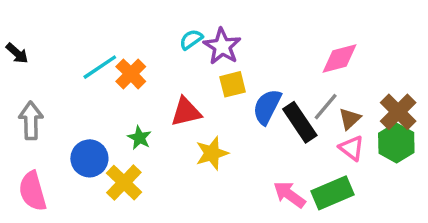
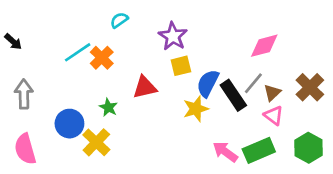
cyan semicircle: (191, 39) -> (119, 20), moved
green hexagon: (396, 143) -> (309, 148), moved
yellow star: (212, 153) -> (196, 109), moved

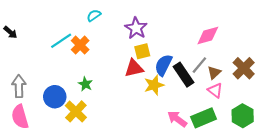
red triangle: (145, 87) -> (134, 68), moved
gray arrow: (24, 94) -> (19, 86), moved

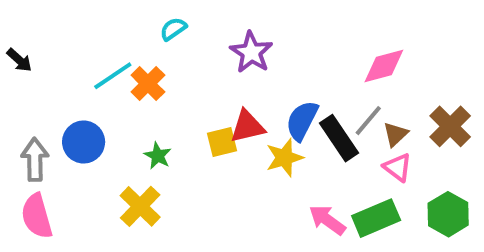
yellow square: (142, 51) -> (222, 142), moved
blue circle: (55, 97) -> (84, 142), moved

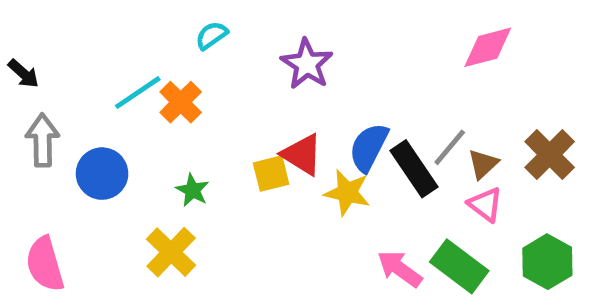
pink diamond: (384, 66) -> (488, 47), moved
red triangle: (247, 126) -> (302, 155), turned 45
yellow star: (284, 158) -> (347, 193), turned 30
gray arrow: (35, 160) -> (42, 140), moved
green rectangle: (376, 218) -> (459, 266), turned 60

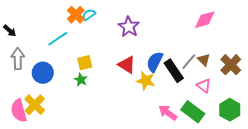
orange cross: (181, 102) -> (76, 15), moved
brown triangle: (483, 164) -> (204, 60), moved, turned -32
yellow square: (271, 174) -> (85, 63), moved
yellow cross: (171, 252) -> (35, 105), moved

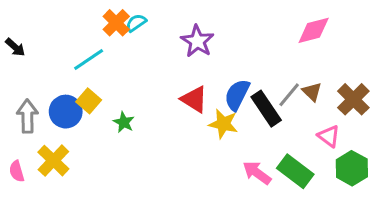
gray arrow: (18, 59) -> (27, 116), moved
yellow square: (85, 63) -> (89, 101), moved, turned -35
pink triangle: (204, 86) -> (329, 136), moved
pink semicircle: (19, 111) -> (17, 171), moved, size x0.6

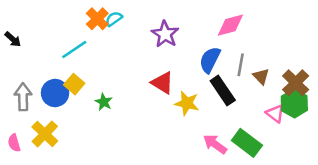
pink diamond: (314, 30) -> (230, 25), moved
blue semicircle: (237, 95) -> (210, 60), moved
gray line: (289, 95) -> (241, 65), moved, turned -30
green hexagon: (352, 168) -> (294, 103), moved

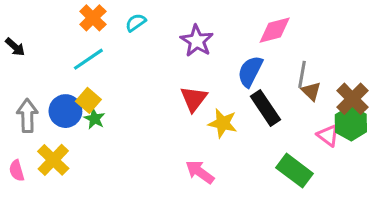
orange cross: (97, 19) -> (93, 18), moved
gray line: (241, 65) -> (302, 74), moved
red triangle: (163, 83) -> (194, 99), turned 35
green star: (104, 102) -> (94, 119), moved
pink arrow: (215, 144) -> (200, 172), moved

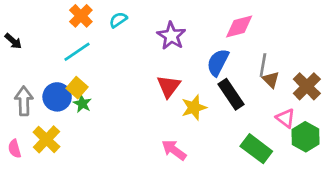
yellow star: (223, 123) -> (194, 108), turned -30
green hexagon: (351, 123) -> (305, 137), moved

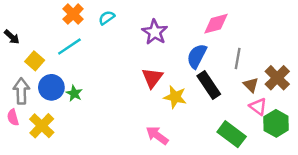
brown triangle: (271, 80) -> (251, 85), moved
yellow square: (77, 88) -> (35, 61), moved
yellow star: (194, 108) -> (175, 97), turned 30
pink semicircle: (15, 149) -> (13, 117), moved

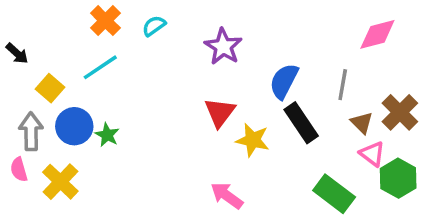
pink diamond: (216, 24) -> (377, 34), moved

